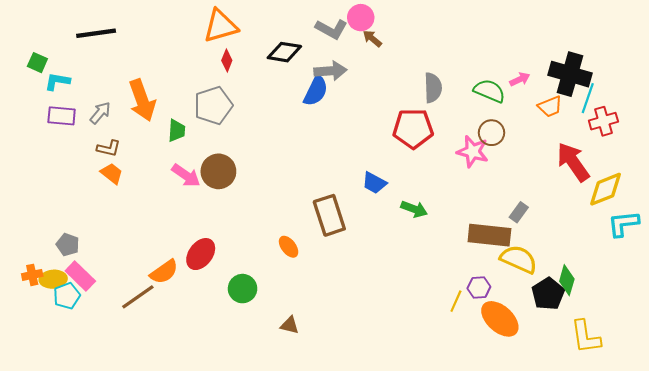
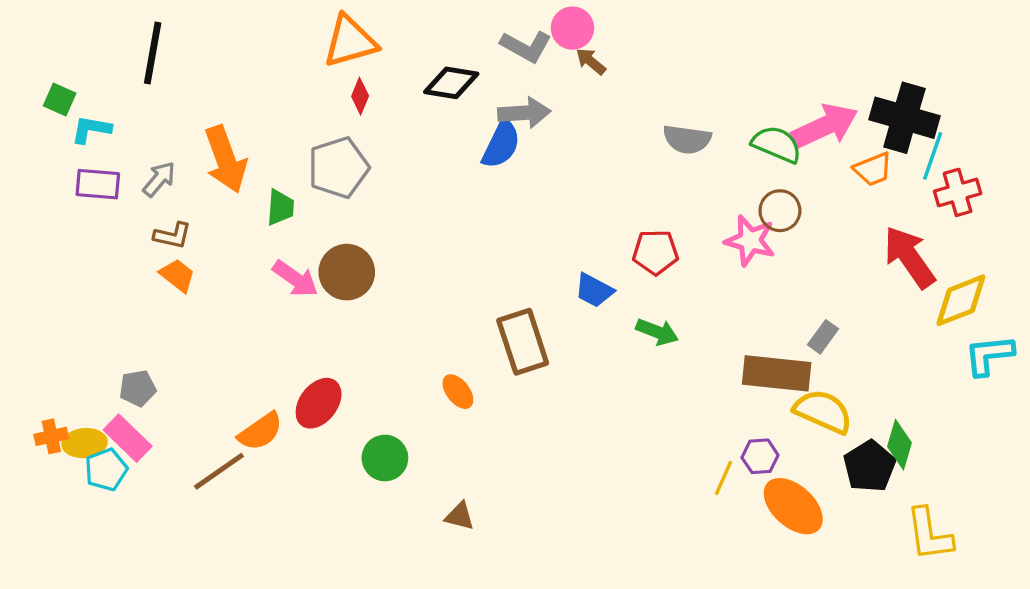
black line: (96, 33) -> (153, 53), turned -72
pink arrow: (520, 79) -> (825, 126), size x2.0
gray semicircle: (433, 88) -> (687, 139), turned 100
red pentagon: (413, 128) -> (655, 252), moved, size x0.7
gray pentagon: (68, 245) -> (138, 388), moved, turned -30

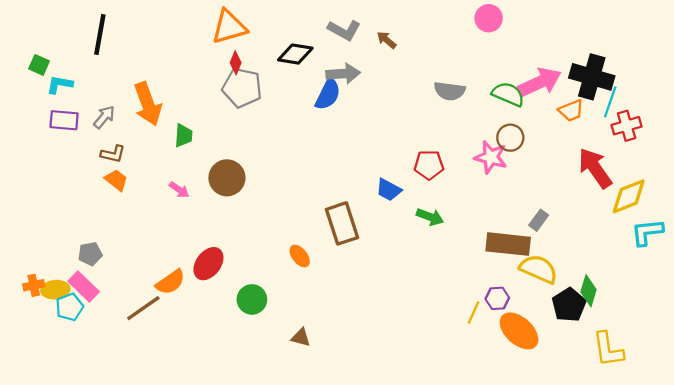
pink circle: (572, 28) -> (489, 18), moved
gray pentagon: (338, 168) -> (242, 88), moved, turned 30
pink arrow: (295, 279) -> (179, 190), moved, size x0.7

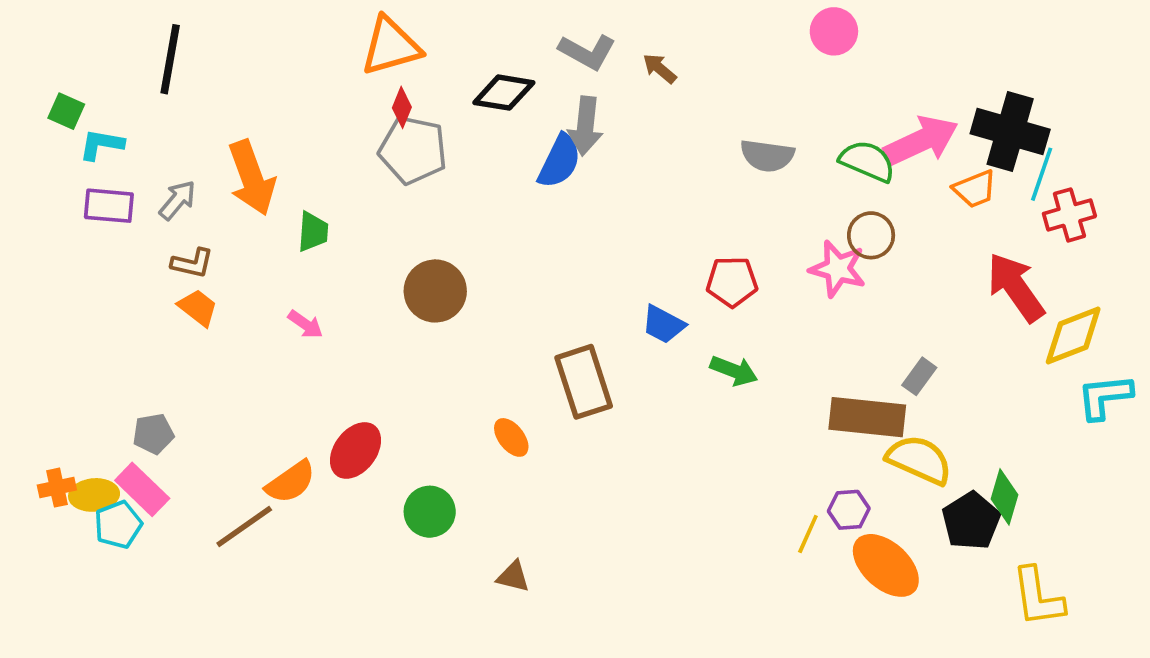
gray arrow: (343, 74) -> (585, 126), turned 100
brown circle: (227, 178) -> (435, 291), moved

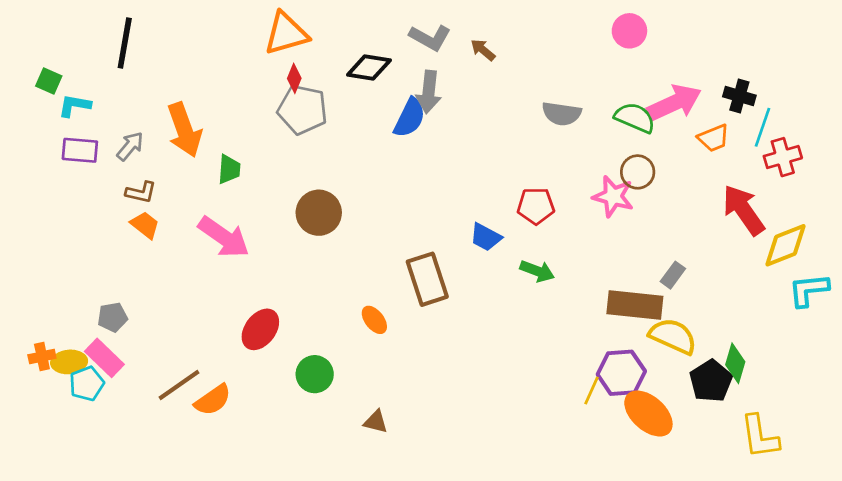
pink circle: (834, 31) -> (629, 31), moved
black cross: (1010, 132) -> (739, 96), size x0.6
pink arrow: (305, 324) -> (224, 237), size x2.0
orange semicircle: (291, 482) -> (213, 400), moved
purple hexagon: (849, 510) -> (621, 373), size x1.6

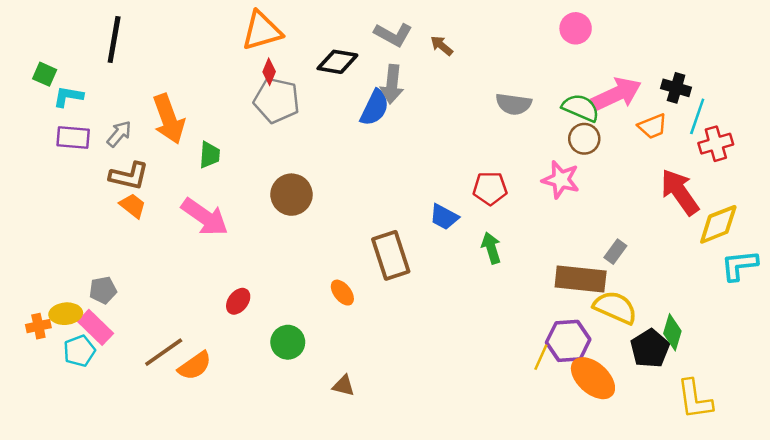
brown circle: (638, 172) -> (584, 139), moved
brown L-shape: (141, 192) -> (129, 176), size x1.4
green arrow: (537, 271) -> (491, 248), turned -128
red ellipse: (260, 329) -> (238, 301), size x0.7
yellow ellipse: (69, 362) -> (66, 314), moved

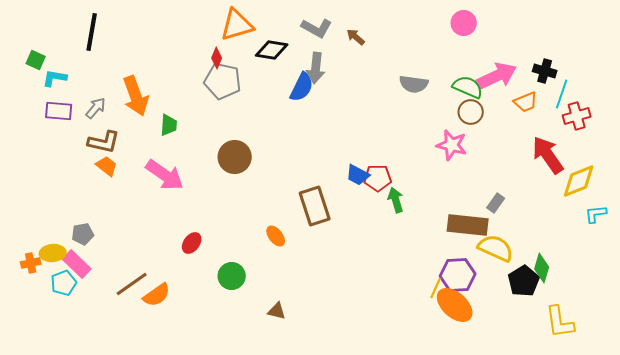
orange triangle: (262, 31) -> (237, 25), moved
red pentagon: (490, 188) -> (378, 178), moved
cyan L-shape: (739, 265) -> (596, 214), size x0.7
orange ellipse: (593, 378) -> (455, 305), moved

